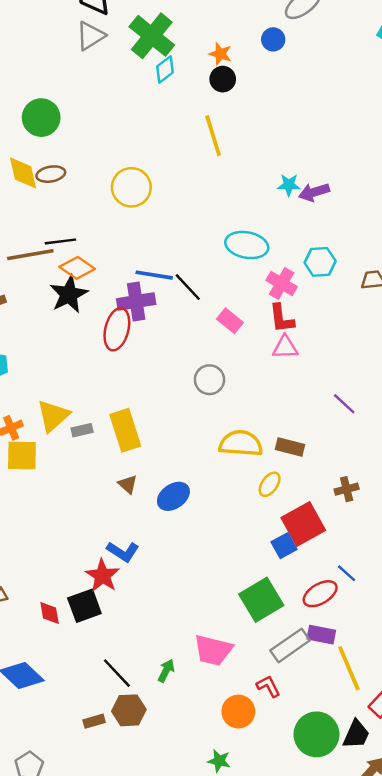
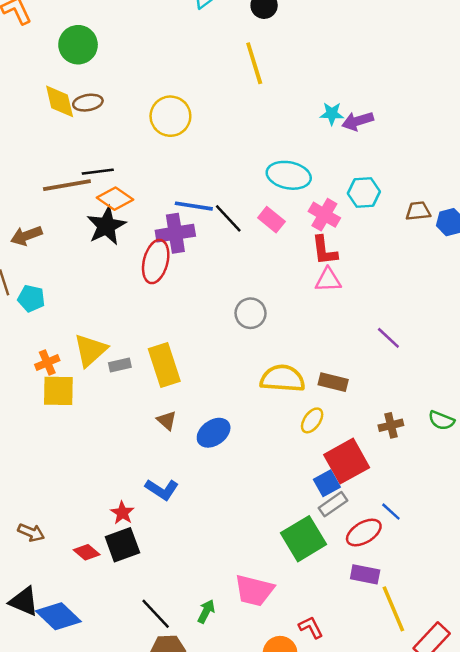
pink rectangle: (230, 321) -> (271, 220), moved
red star: (102, 576) -> (122, 513), moved, size x0.7
red diamond: (50, 613) -> (87, 552), turned -40
gray rectangle: (290, 645) -> (333, 504), moved, size x0.7

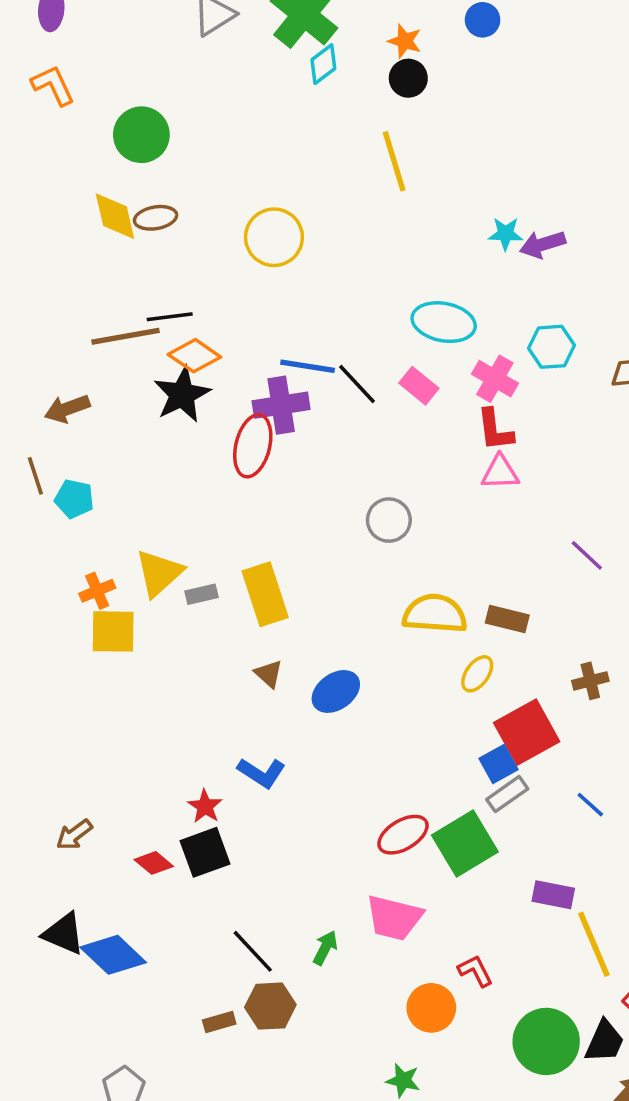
brown arrow: (31, 532) -> (74, 835), turned 120
red ellipse: (364, 532) -> (403, 835), moved

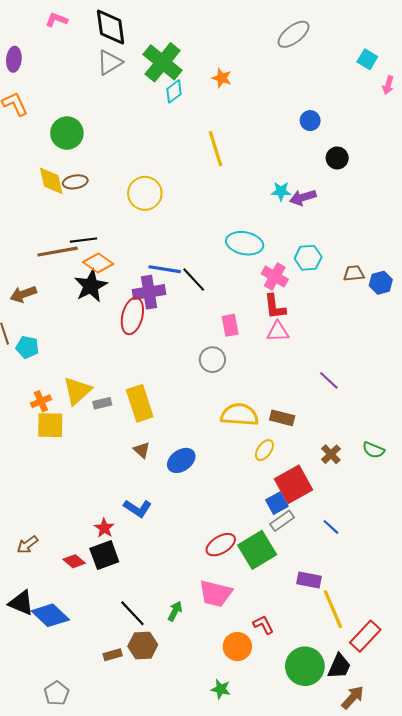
blue circle: (483, 20) -> (310, 121), moved
black circle: (408, 78) -> (337, 158), moved
pink rectangle: (419, 386) -> (230, 325), moved, turned 40
brown cross: (590, 681) -> (331, 454), turned -30

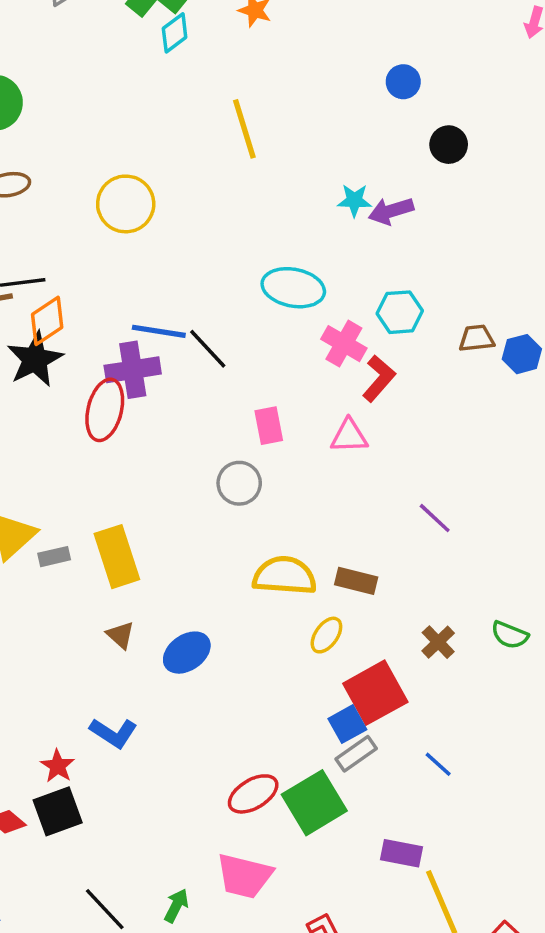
orange diamond: (98, 263) -> (47, 321), turned -68
red L-shape: (275, 307) -> (379, 378), moved, turned -132

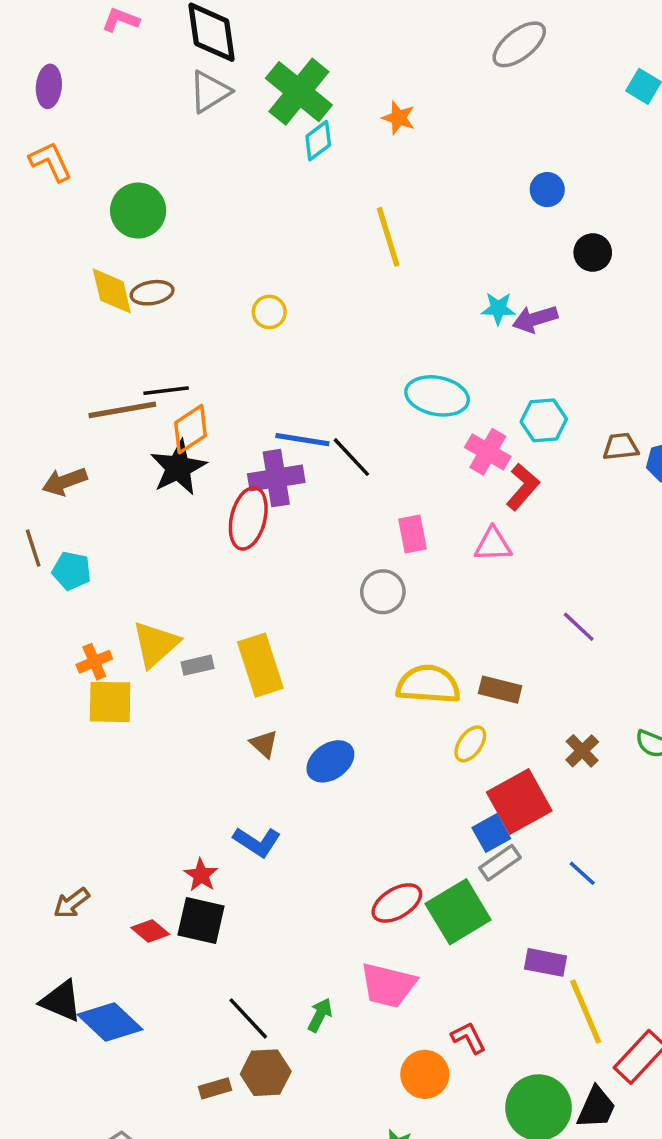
yellow circle: (126, 204) -> (269, 312), size x0.6
black square: (58, 811) -> (201, 920), turned 33

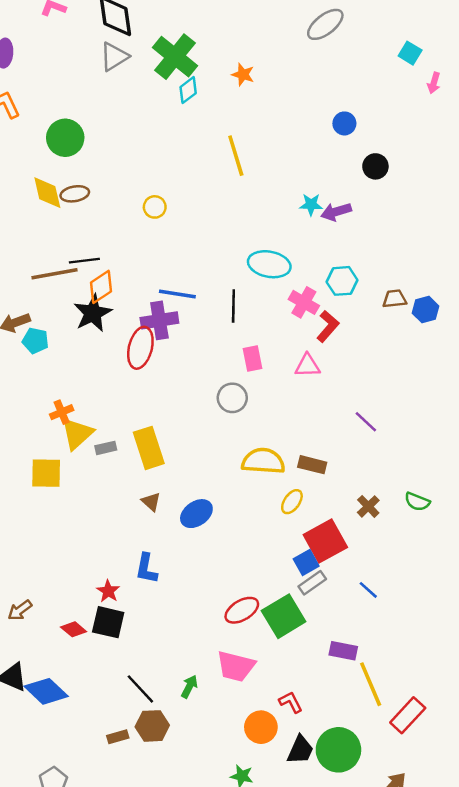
black line: (351, 457) -> (233, 306), moved, turned 44
cyan pentagon: (72, 571) -> (35, 341), moved
orange cross: (94, 662) -> (62, 412), moved
blue L-shape: (257, 842) -> (146, 568), turned 68
black trapezoid: (596, 1108) -> (300, 750), moved

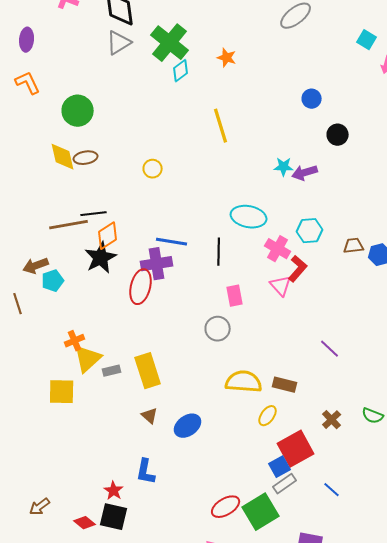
cyan pentagon: (35, 341) -> (53, 281), turned -30
pink triangle: (307, 366) -> (281, 286), moved, turned 50

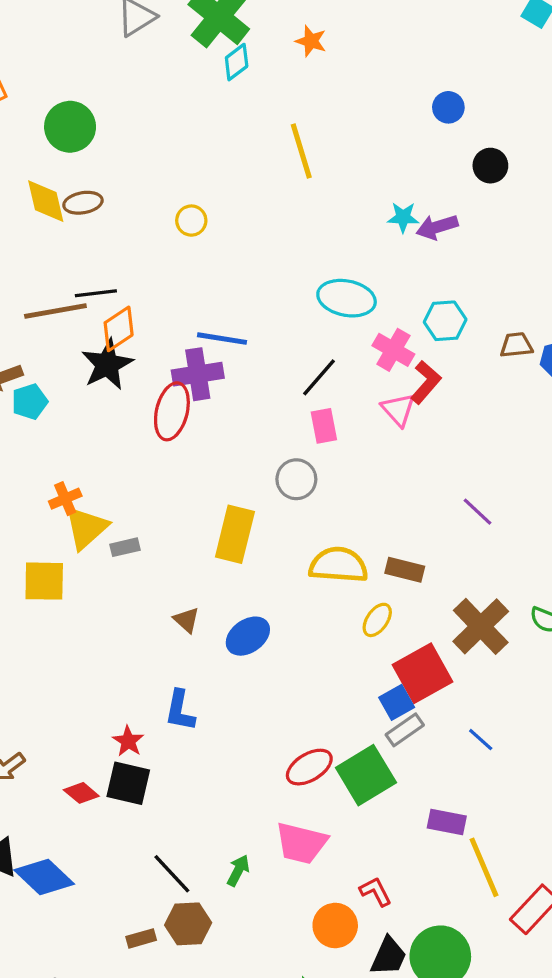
black line: (219, 252) -> (319, 377), moved, turned 40
yellow rectangle: (148, 371) -> (235, 534), moved, turned 32
brown cross: (332, 420) -> (481, 626), size x1.8

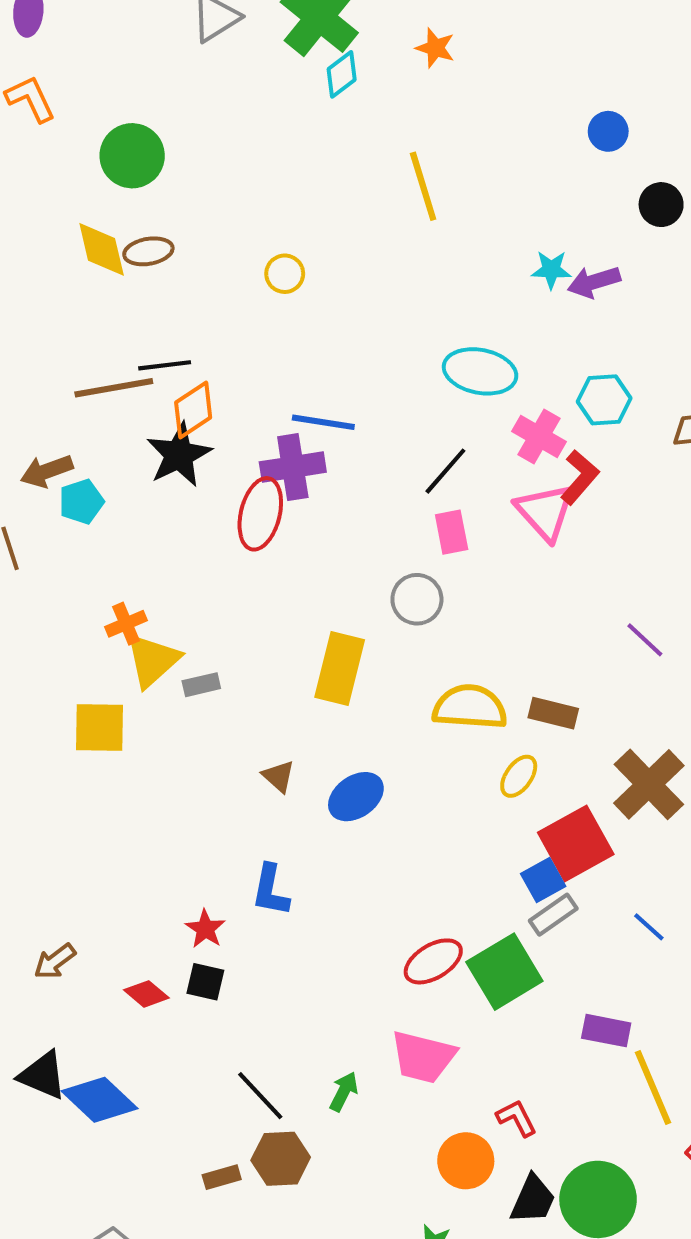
pink triangle: (398, 410) -> (545, 512), size x1.4
black square: (128, 783) -> (205, 982), size x0.7

